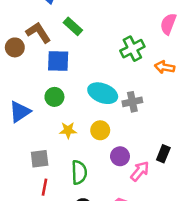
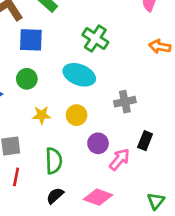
green cross: (132, 49) -> (95, 39), moved, turned -30
orange arrow: (165, 67) -> (160, 47), moved
gray cross: (132, 102) -> (125, 102), moved

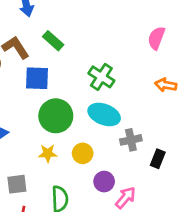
cyan ellipse: (79, 75) -> (104, 114), moved
green circle: (27, 79) -> (56, 116), moved, size x1.6
black rectangle: (145, 141) -> (158, 159), moved

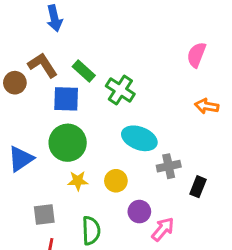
green rectangle: (53, 41) -> (84, 71), moved
green cross: (101, 77) -> (120, 90), moved
green circle: (56, 116) -> (68, 143), moved

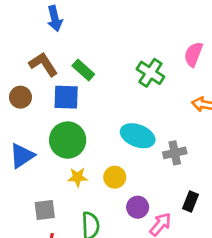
brown circle: (15, 83) -> (20, 97), moved
green cross: (120, 90) -> (150, 73), moved
gray cross: (169, 166) -> (175, 153), moved
black rectangle: (198, 187) -> (190, 201), moved

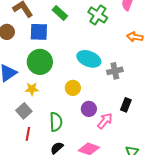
green rectangle: (83, 70) -> (60, 13), moved
yellow star: (78, 177) -> (32, 89), moved
gray square: (45, 210) -> (24, 111), turned -35

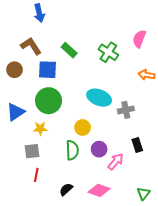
black rectangle: (126, 105) -> (137, 145), turned -40
gray square: (24, 111) -> (32, 151), turned 35
green semicircle: (56, 122) -> (72, 150), moved

